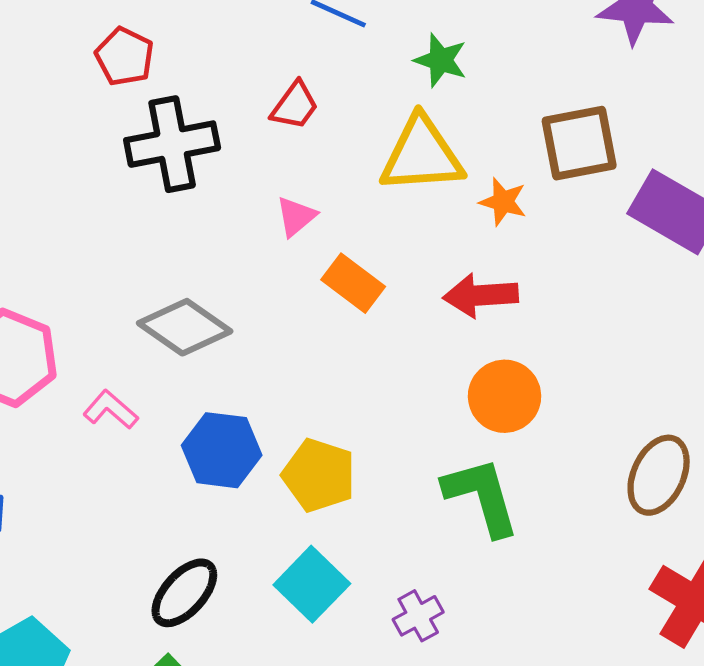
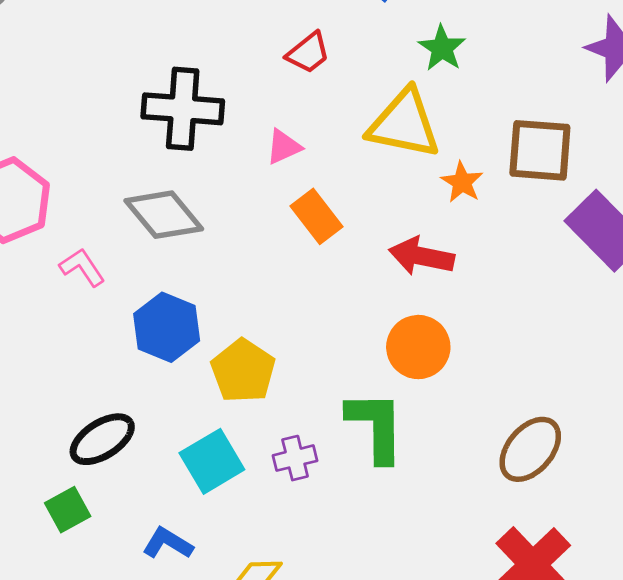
black cross: (172, 144) -> (183, 109), moved
purple cross: (418, 616) -> (295, 458), moved

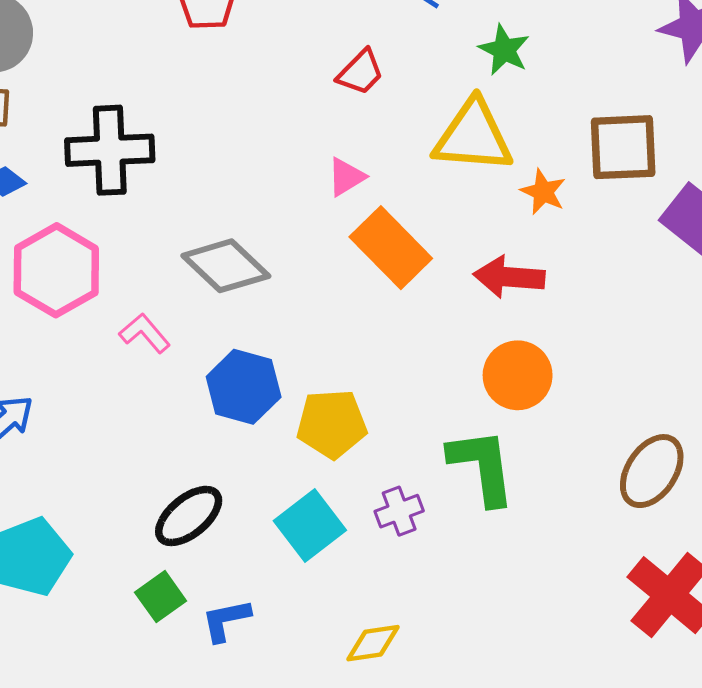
black cross: (183, 109) -> (110, 150), moved
orange rectangle: (317, 216) -> (391, 248), size x1.4
yellow pentagon: (243, 371) -> (332, 424), turned -30
blue L-shape: (168, 543) -> (226, 620), moved, turned -36

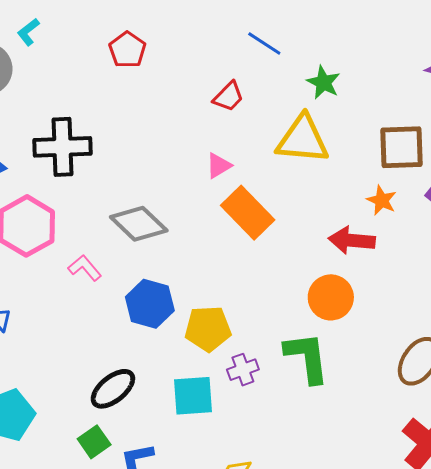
orange star: (543, 192) -> (382, 200), moved
red arrow: (509, 277) -> (352, 240), moved
purple cross: (399, 511) -> (243, 370), moved
cyan square: (310, 526) -> (193, 396), turned 33

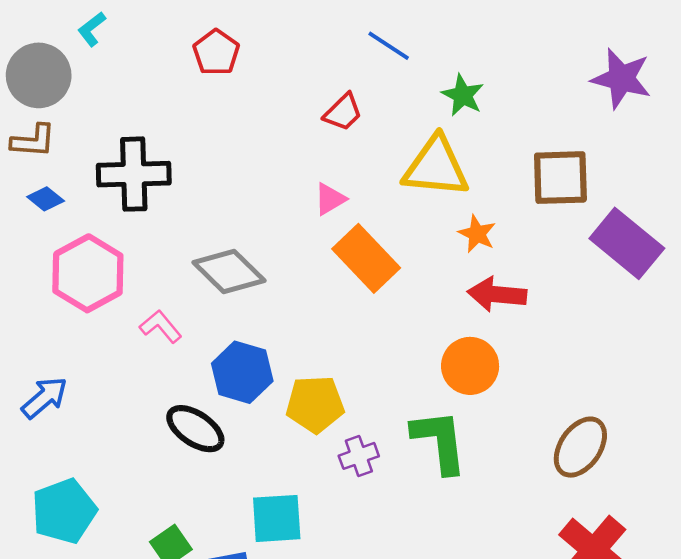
orange star: (382, 200) -> (477, 234), moved
black ellipse: (113, 389) -> (195, 429), moved, turned 72
cyan square: (193, 396) -> (277, 518), moved

